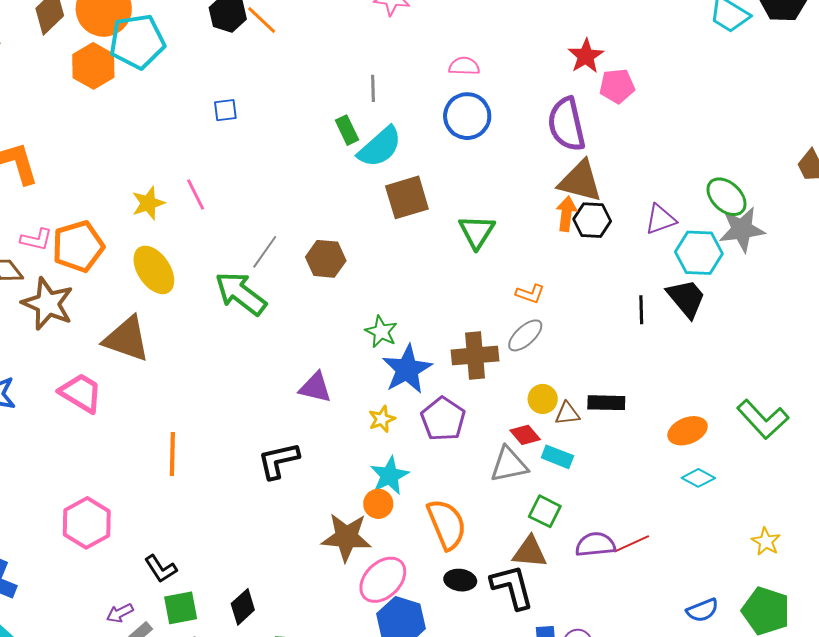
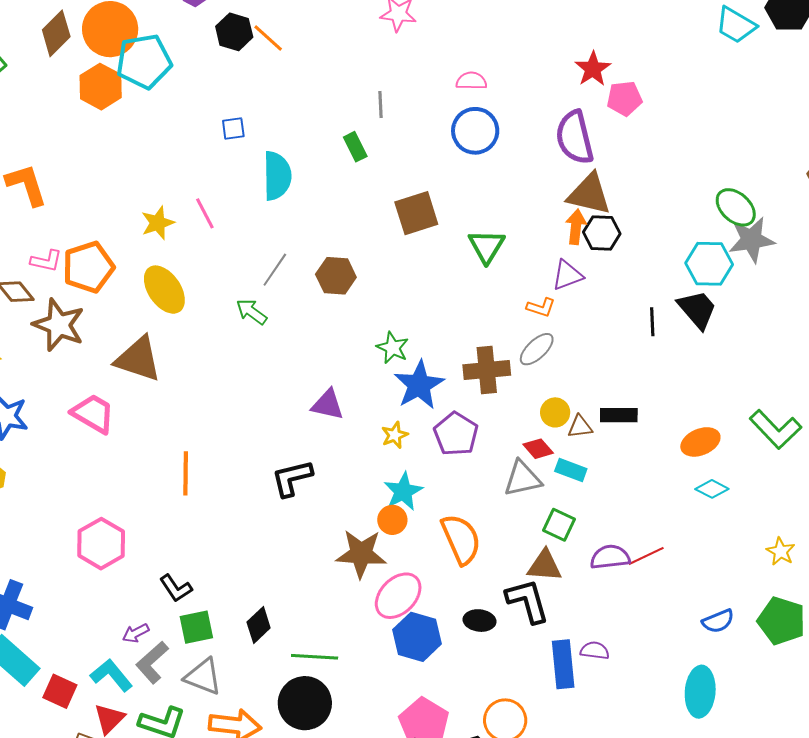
cyan semicircle: (380, 147) -> (277, 176), moved, turned -48
purple triangle: (660, 219) -> (567, 275), moved
green arrow: (241, 293) -> (251, 312), size x0.6
black ellipse: (460, 580) -> (480, 621), moved

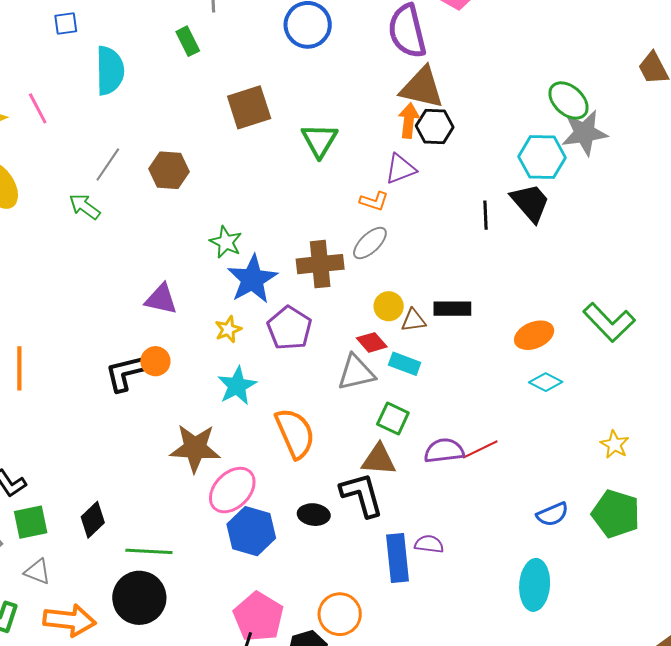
orange circle: (392, 520) -> (155, 361), moved
gray triangle: (203, 677) -> (38, 572), size x0.7

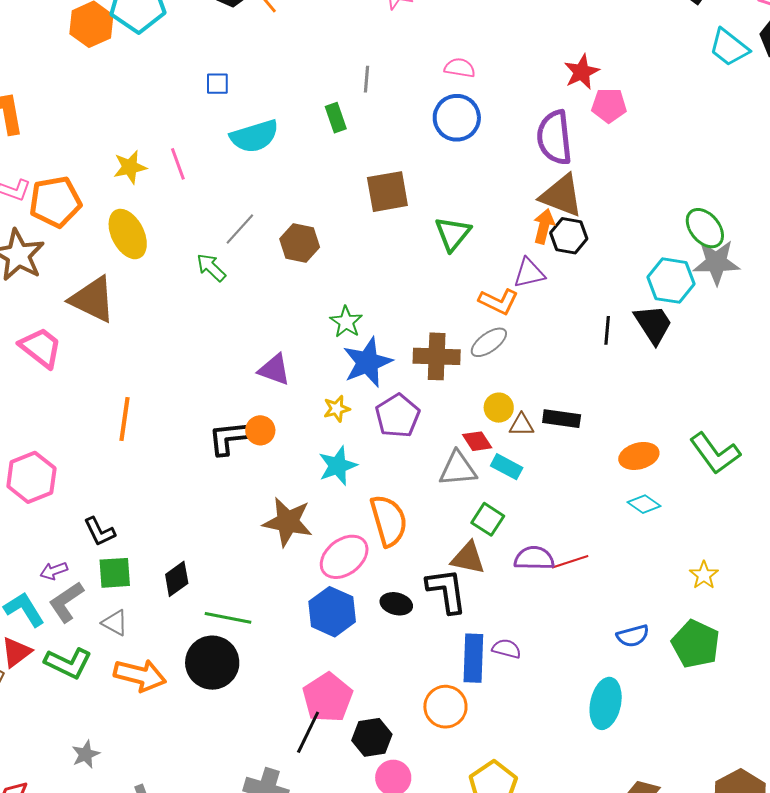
cyan semicircle: (110, 71) -> (254, 136), turned 66
orange L-shape: (374, 201) -> (499, 302), size x1.4
pink ellipse: (232, 490) -> (344, 557), moved
orange circle: (340, 614) -> (445, 707), moved

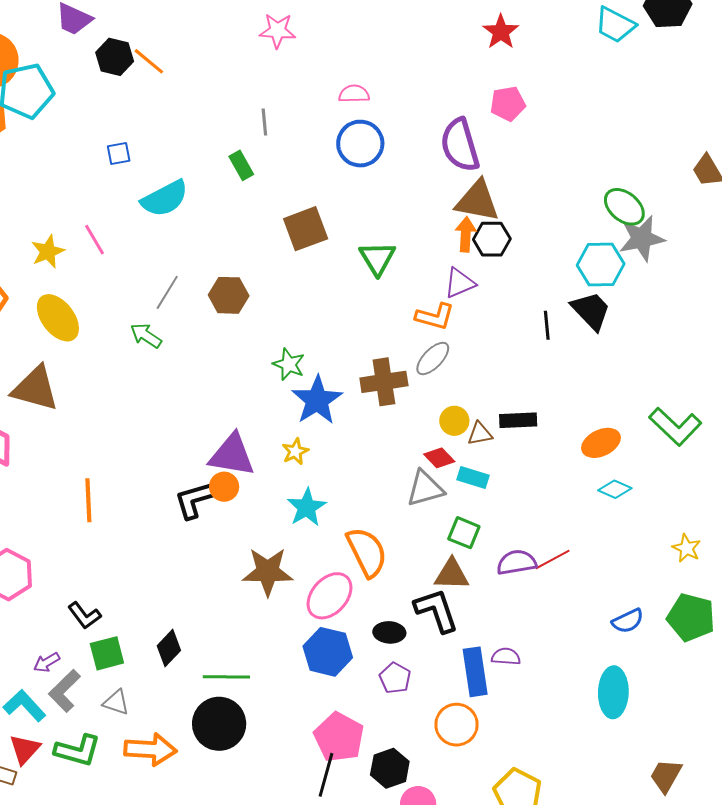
red star: (582, 72) -> (501, 32), moved
purple triangle: (274, 370) -> (232, 455), moved, size x1.4
purple pentagon: (398, 416) -> (395, 678), moved, size x0.7

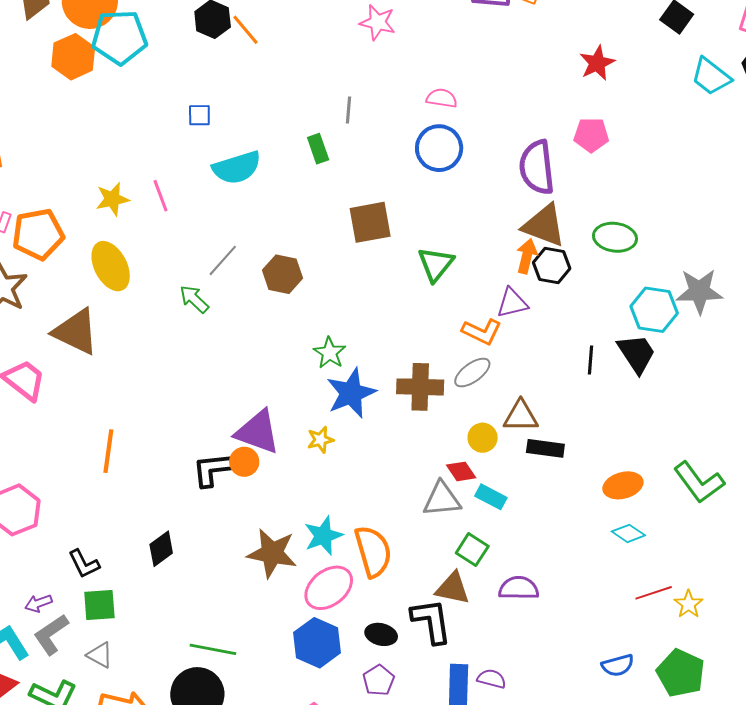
green ellipse: (624, 207) -> (615, 237), moved, turned -42
brown triangle: (480, 434) -> (521, 416), moved, size x1.4
cyan star: (307, 507) -> (323, 536), moved
red line: (553, 559) -> (654, 593), moved
black diamond: (169, 648) -> (161, 549), moved

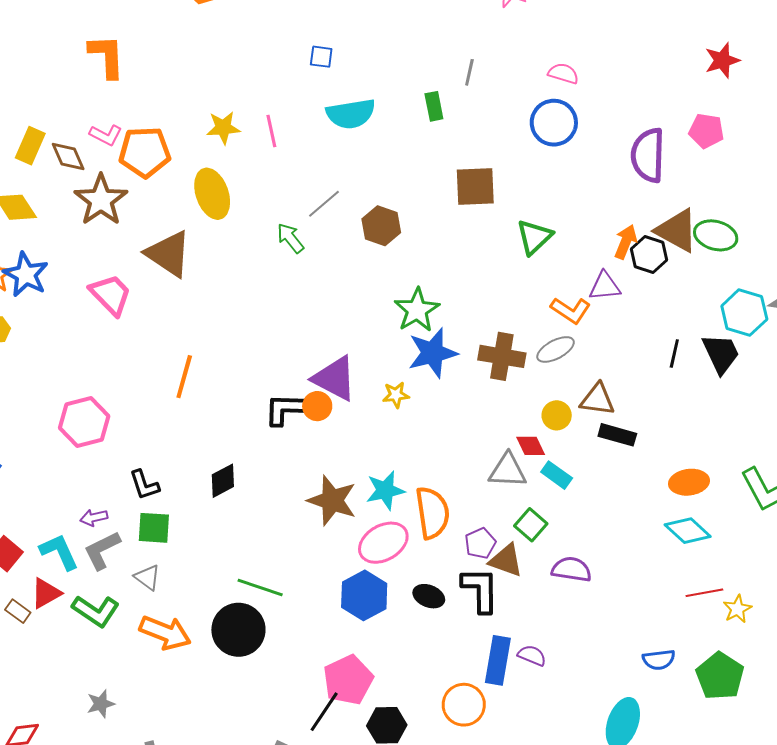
brown triangle: (544, 225) -> (677, 230), moved
green star: (330, 353) -> (417, 310), size x1.4
cyan diamond: (628, 533) -> (688, 531), size x1.4
purple pentagon: (379, 680) -> (480, 543), moved

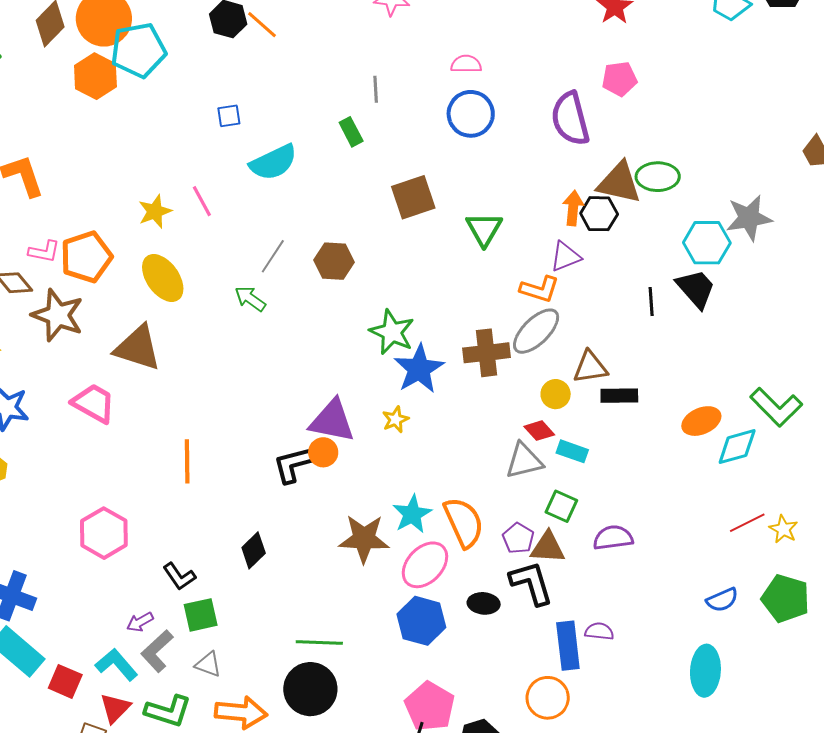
gray ellipse: (556, 349) -> (536, 331), size x1.4
cyan diamond: (688, 531) -> (737, 447), moved, turned -42

